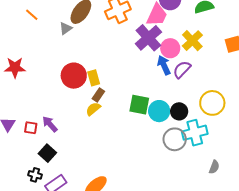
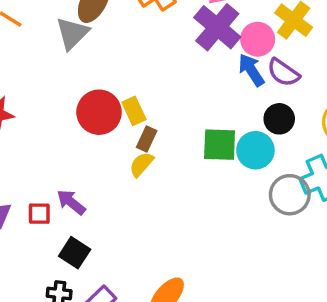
gray triangle: (66, 28) -> (72, 33), size x1.5
purple semicircle: (182, 69) -> (283, 73), turned -90
black circle: (179, 111) -> (279, 119), moved

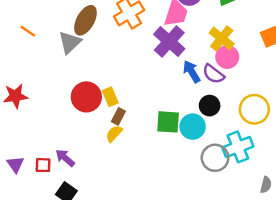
pink circle: (258, 39) -> (227, 57), moved

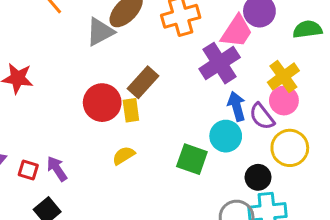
black circle: (210, 106) -> (258, 177), moved
yellow circle: (254, 109) -> (290, 148), moved
brown rectangle: (118, 116) -> (143, 82), moved, size x1.5
cyan circle: (193, 127) -> (226, 136), moved

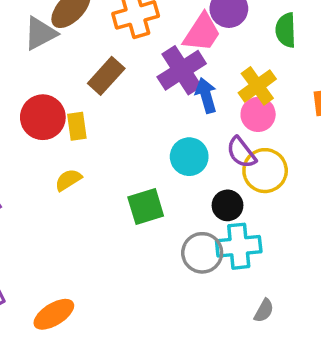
green semicircle: (307, 29) -> (286, 30), turned -84
brown rectangle: (143, 82) -> (106, 76), moved
blue arrow: (237, 106) -> (206, 95), moved
purple semicircle: (262, 116) -> (241, 153), moved
green square: (192, 159) -> (146, 206), moved, turned -36

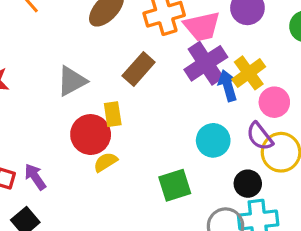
gray triangle: (40, 33) -> (72, 81), moved
pink trapezoid: (202, 33) -> (202, 26), moved, turned 45
yellow cross: (257, 86) -> (249, 73), moved
red circle: (43, 117) -> (91, 135), moved

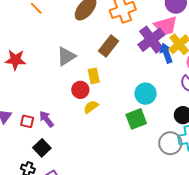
pink trapezoid: (202, 26) -> (166, 26), moved
red circle: (91, 135) -> (80, 90), size x0.7
cyan circle: (213, 140) -> (146, 94), moved

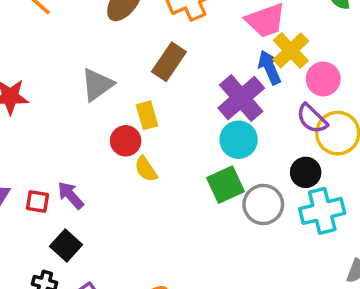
purple cross: (151, 40) -> (241, 98), moved
yellow semicircle: (91, 107) -> (146, 169), turned -84
gray circle: (170, 143) -> (263, 204), moved

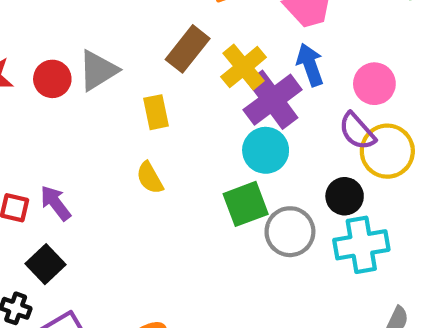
yellow cross: (291, 50) -> (244, 67), moved
red circle: (126, 141) -> (52, 79), moved

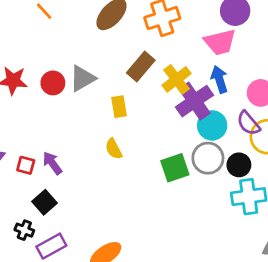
cyan circle: (266, 150) -> (212, 125), moved
gray circle: (290, 232) -> (208, 158), moved

